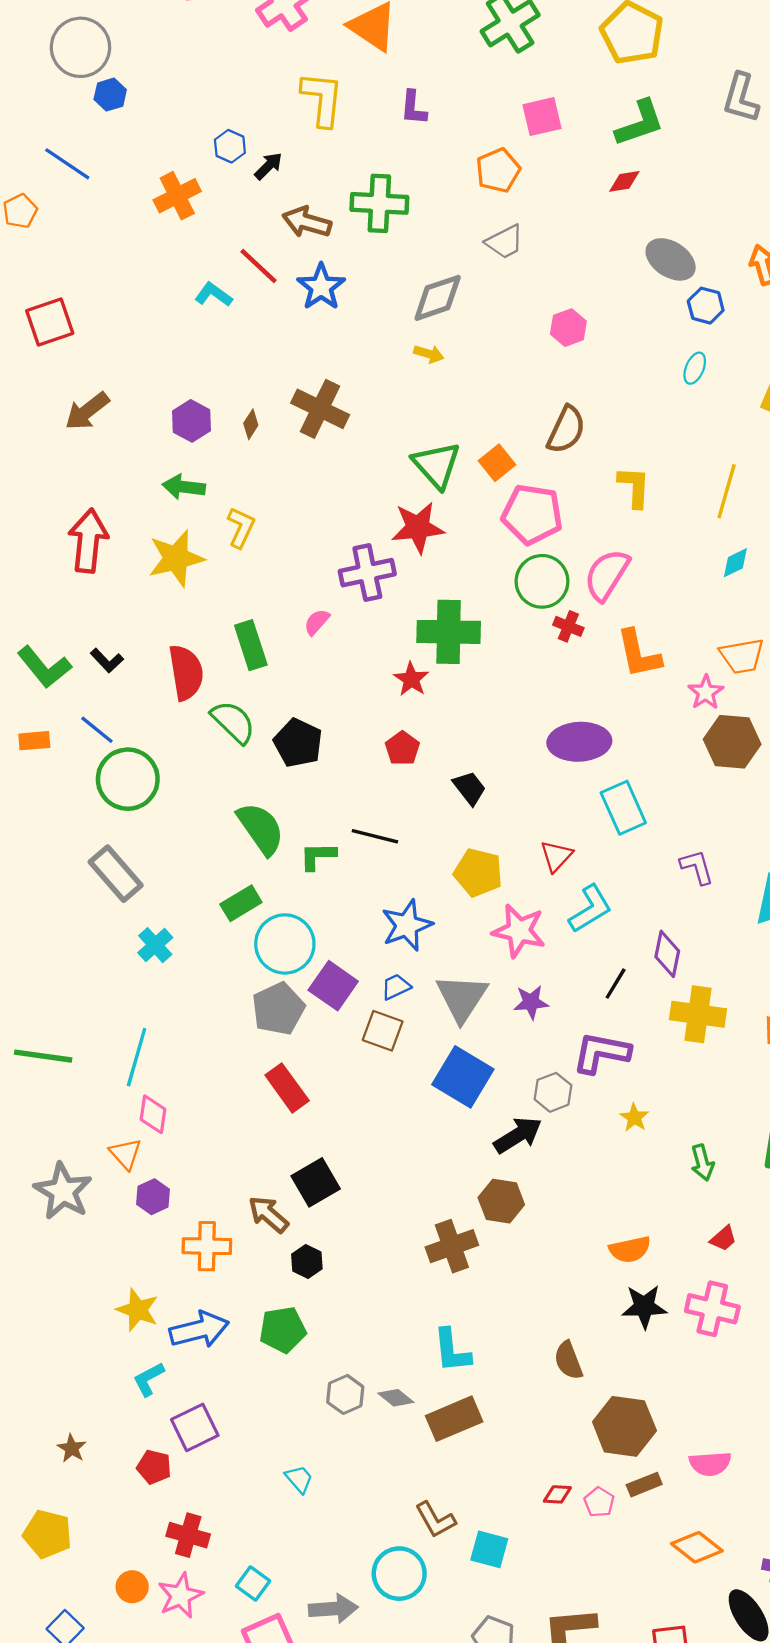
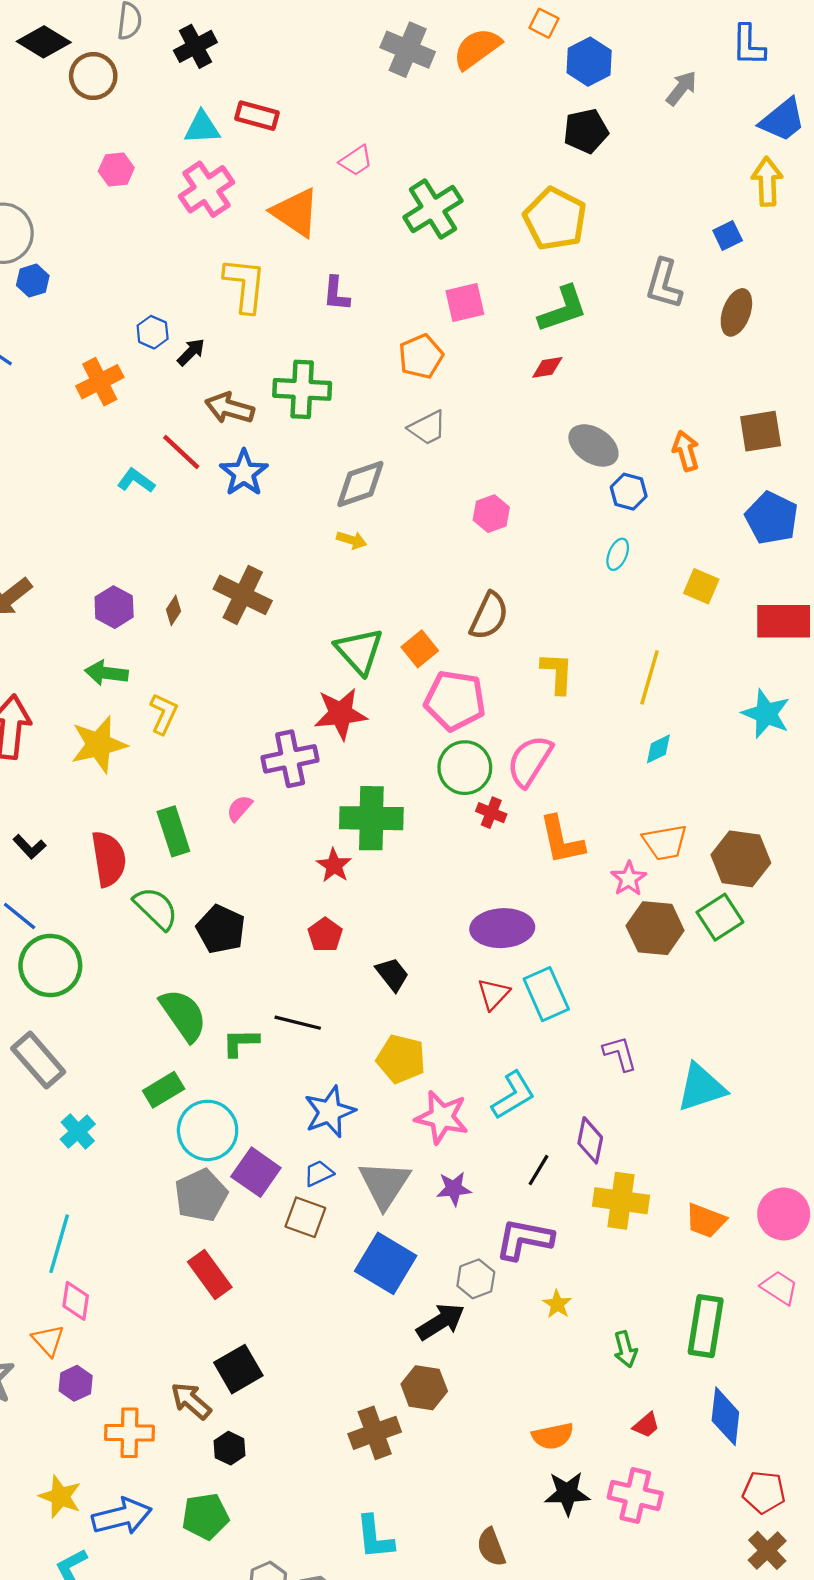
red triangle: (556, 856) -> (493, 994), moved

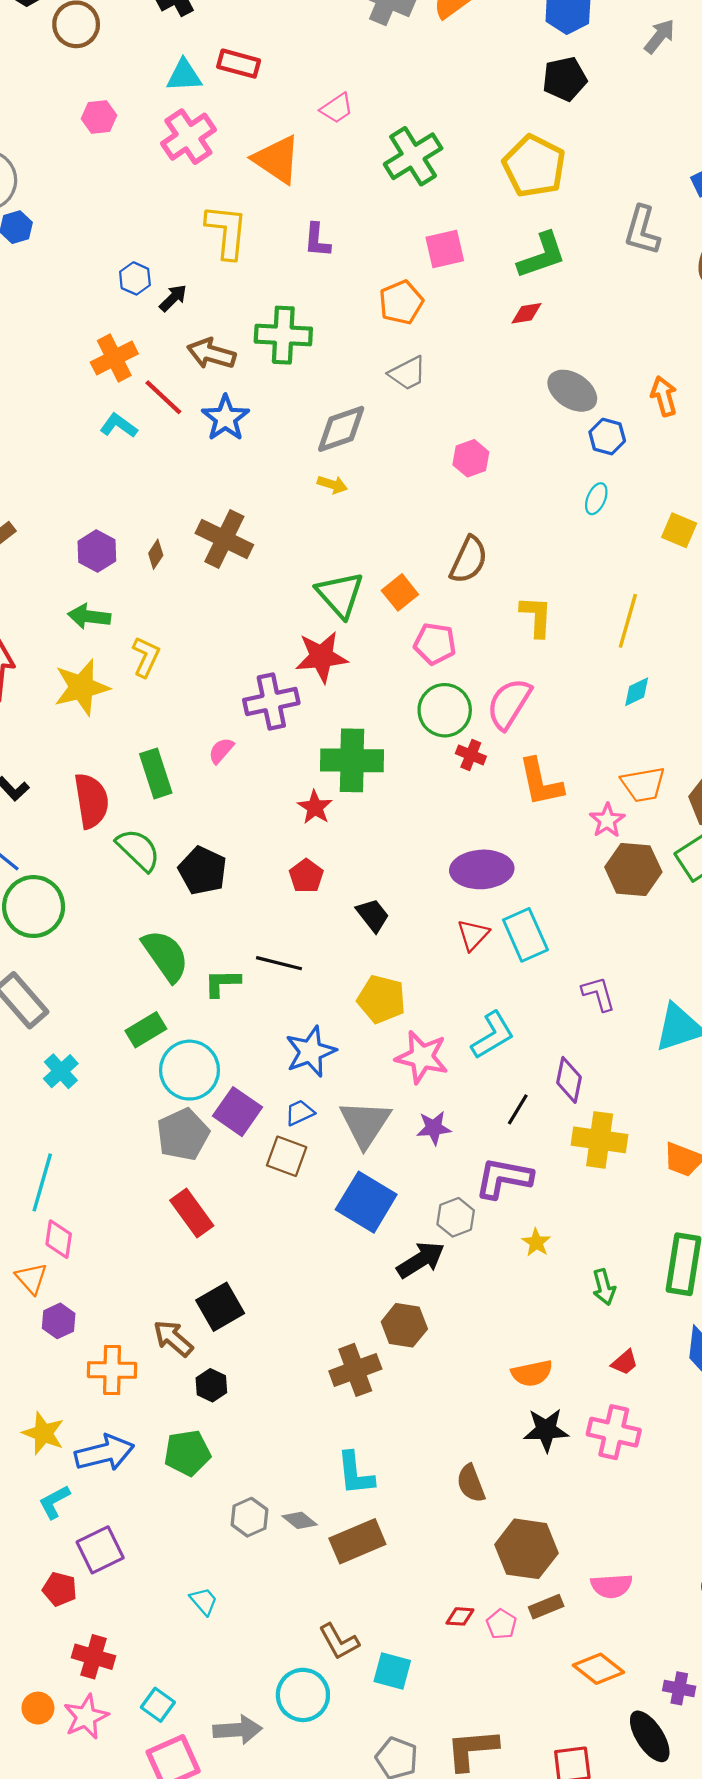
orange cross: (100, 382) -> (114, 358), moved
pink pentagon: (455, 701) -> (435, 644), size x0.7

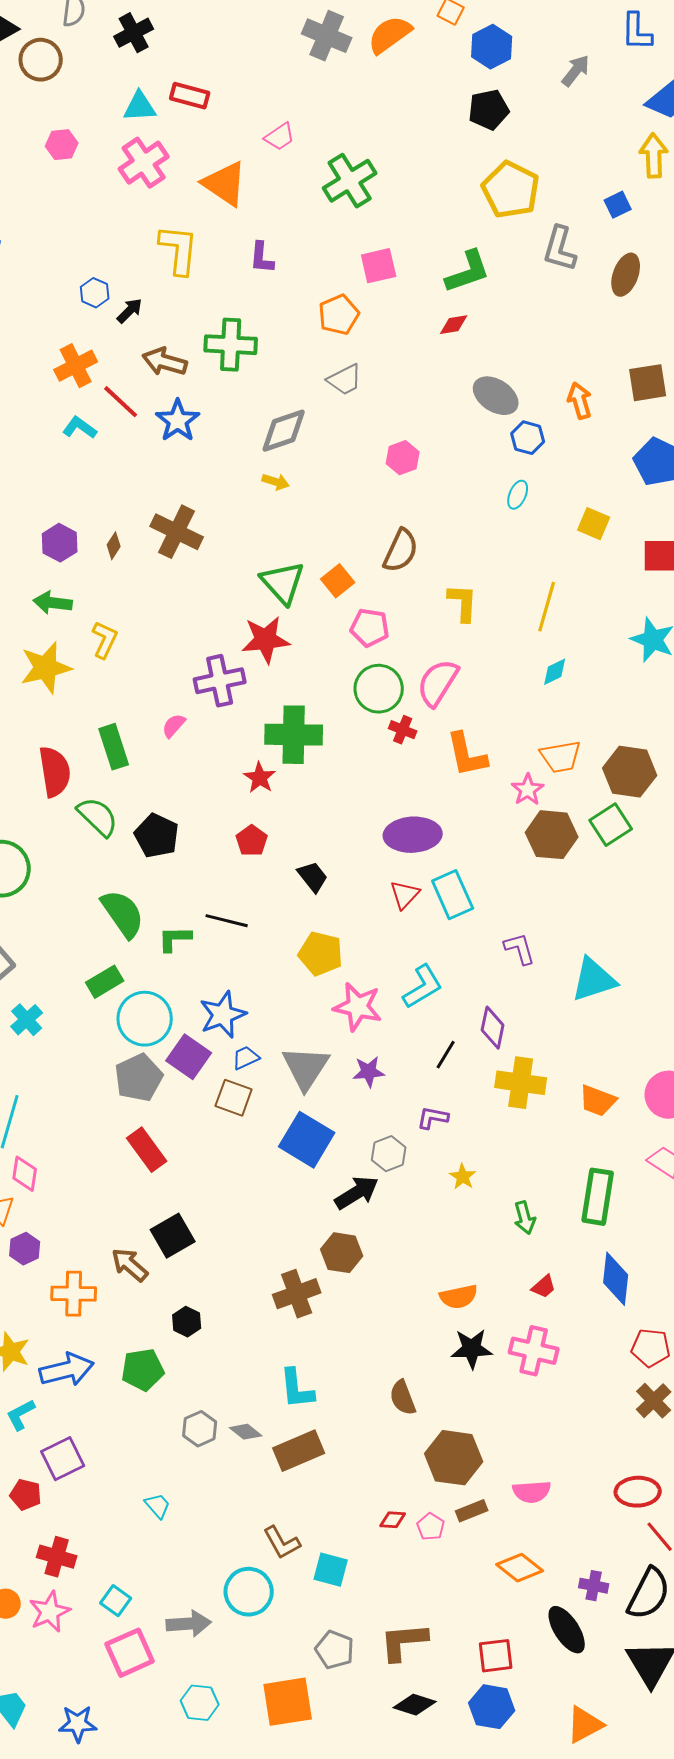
yellow pentagon: (534, 166) -> (511, 190), moved
blue star: (311, 1052) -> (223, 1015), moved
purple L-shape: (504, 1178) -> (433, 1118), size x0.6
black hexagon: (211, 1385) -> (187, 1322), moved

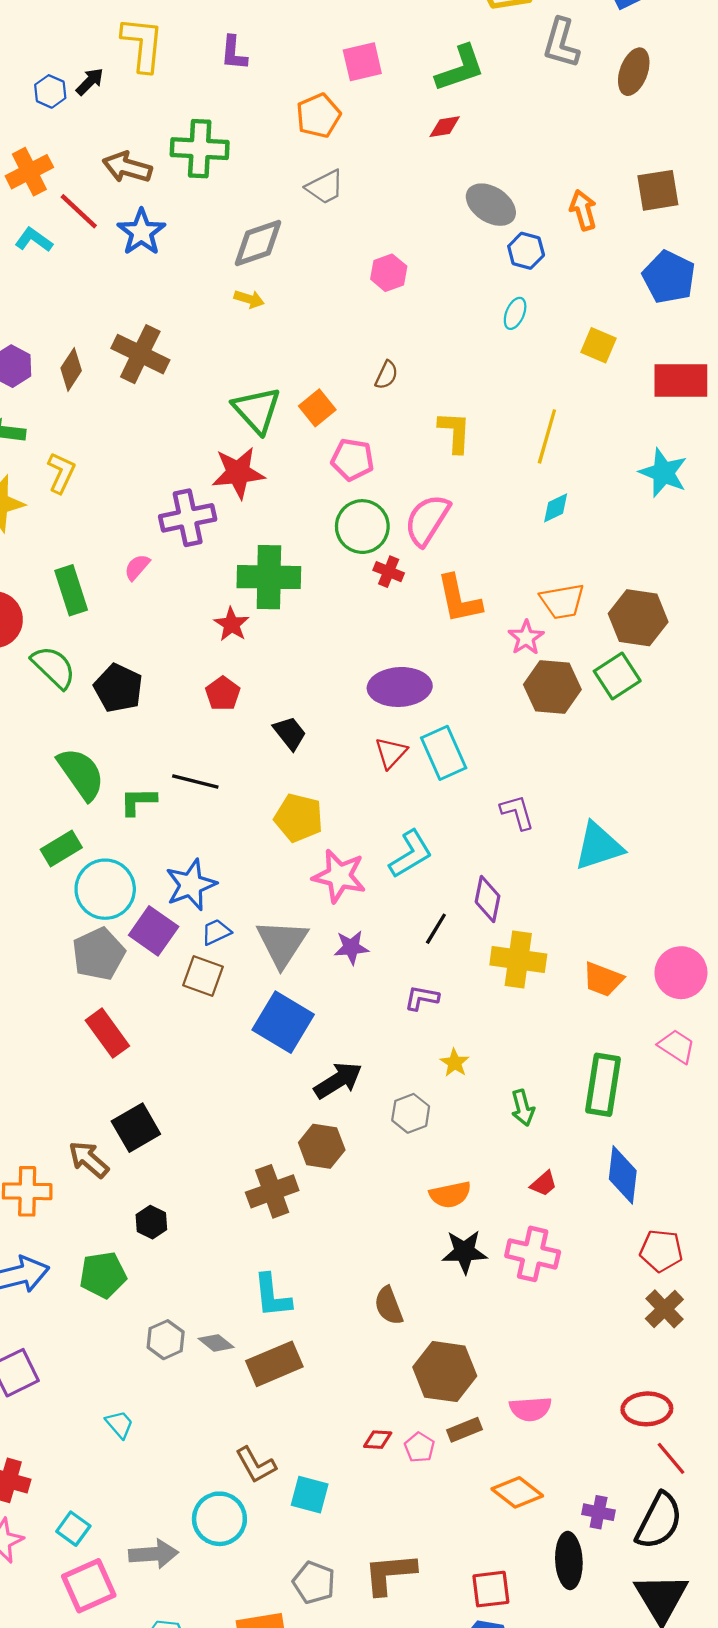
black arrow: (130, 311) -> (90, 82), moved
brown diamond: (114, 546) -> (71, 369), size x1.4
brown semicircle: (401, 551) -> (386, 375), size x0.6
gray hexagon: (389, 1154) -> (411, 1113), moved
black ellipse: (567, 1630) -> (569, 1561), turned 30

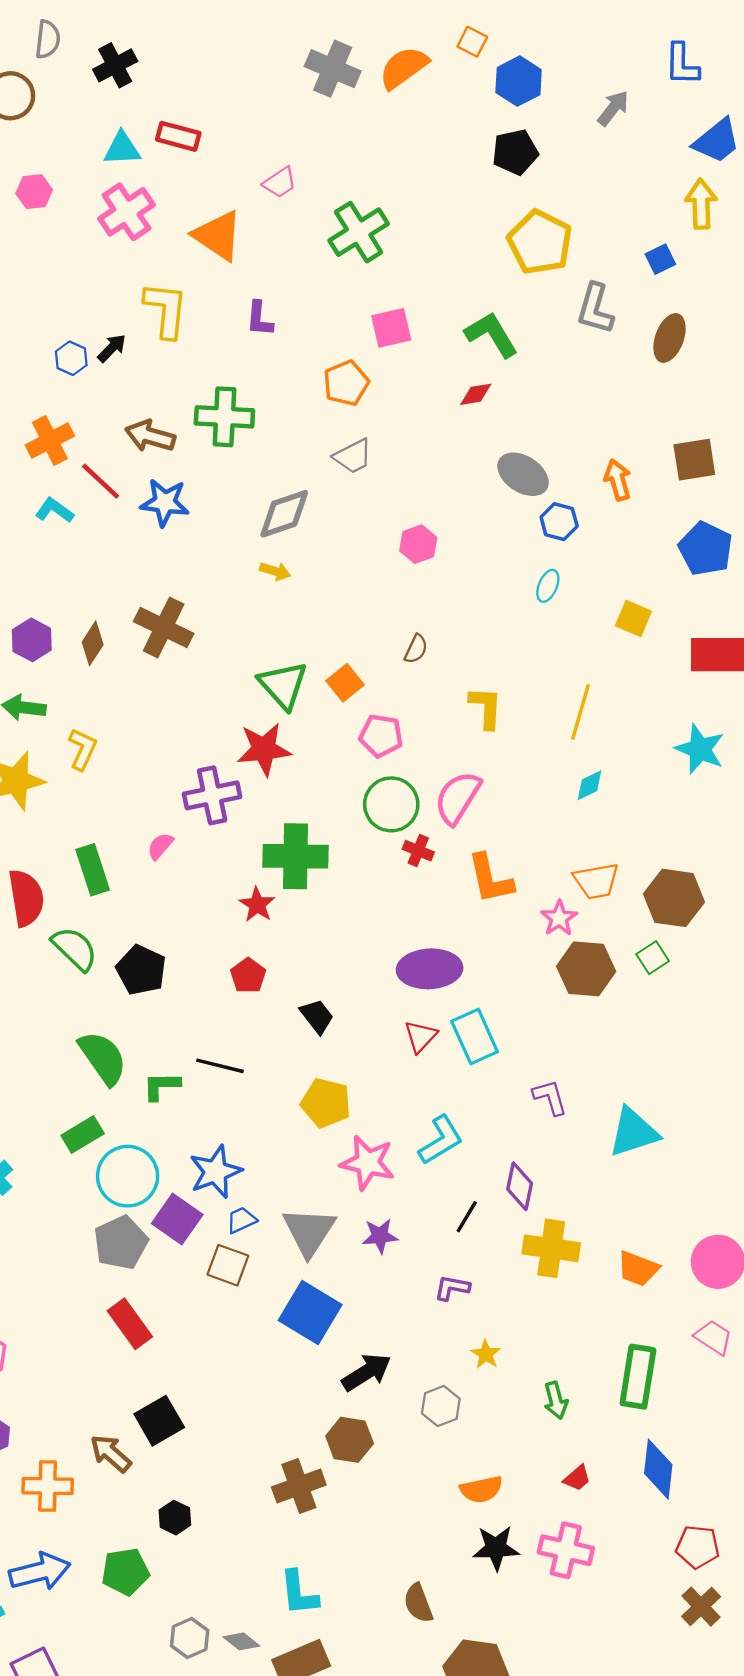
green L-shape: (460, 68) -> (491, 335), turned -102
blue star: (141, 232) -> (165, 502), turned -30
green square: (617, 676) -> (653, 958), size x0.7

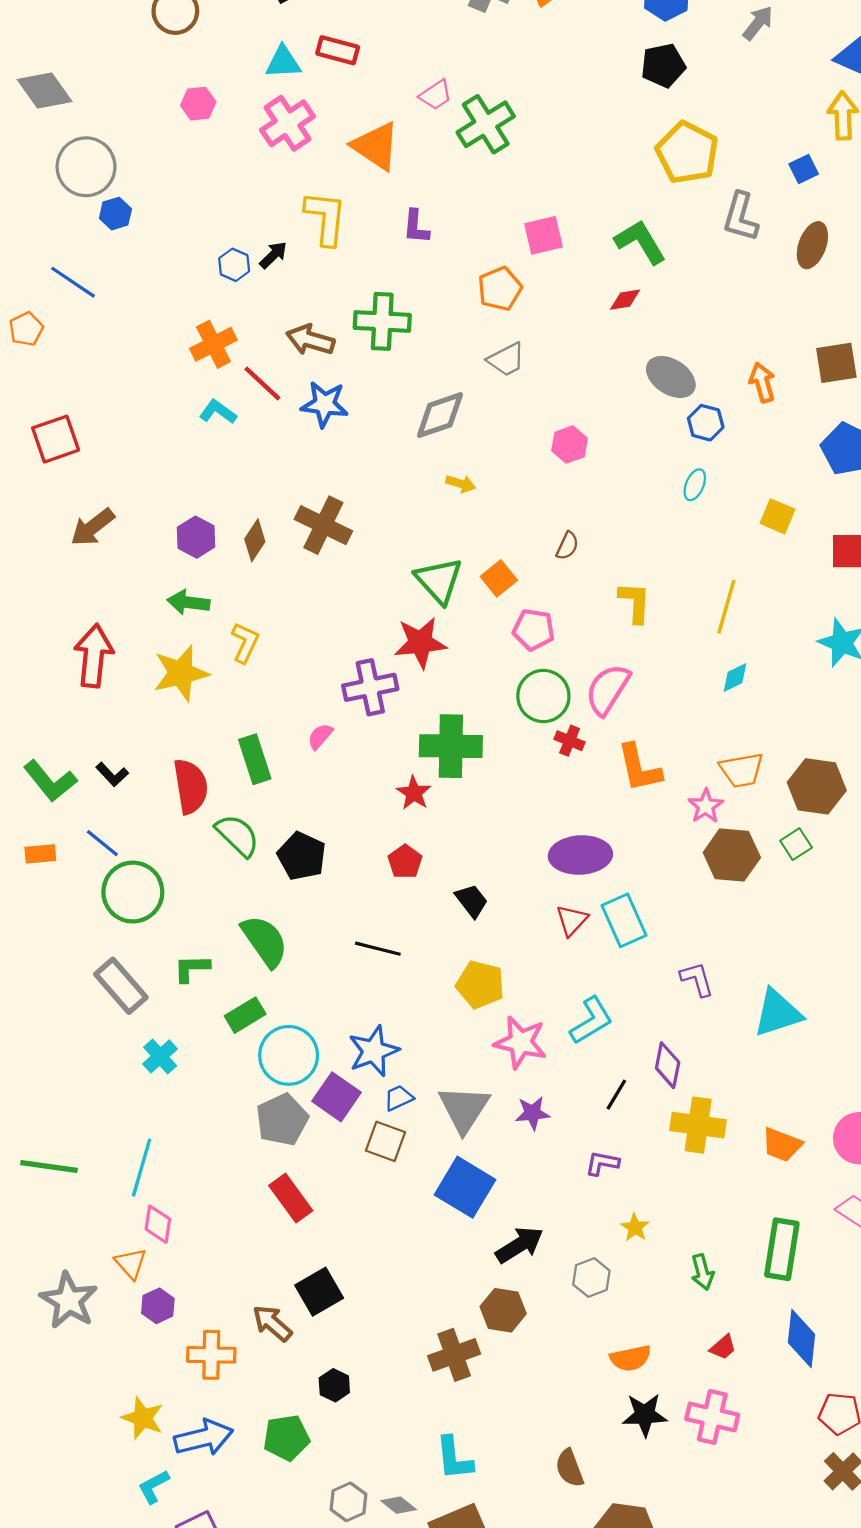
green cross: (359, 232) -> (486, 124), moved
yellow arrow: (275, 571) -> (461, 484), moved
green L-shape: (161, 1086) -> (192, 968), moved

